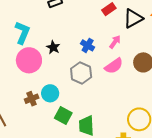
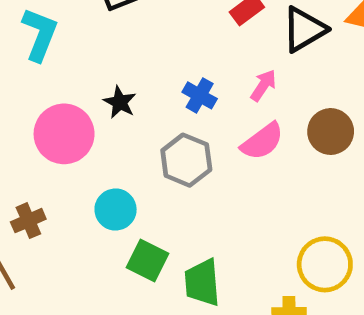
cyan L-shape: (22, 33) -> (40, 34), moved
brown cross: (32, 99) -> (28, 221), moved

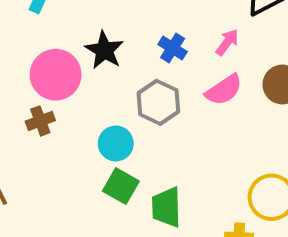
black star: (120, 102) -> (104, 50), size x1.4
cyan circle: (116, 209) -> (116, 143), moved
brown cross: (28, 221) -> (40, 121), moved

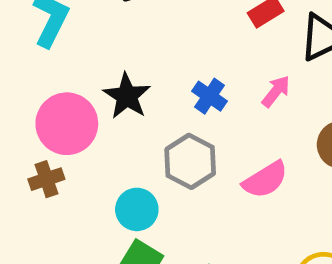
pink semicircle: (224, 90) -> (265, 180), moved

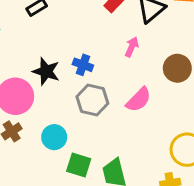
blue cross: (210, 96) -> (83, 65), moved
cyan circle: (137, 209) -> (54, 137), moved

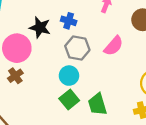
cyan circle: (54, 137) -> (69, 76), moved
green square: (79, 165) -> (69, 99), turned 36

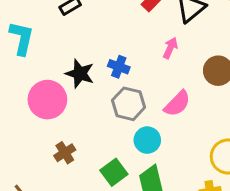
brown cross: (15, 76) -> (65, 153), moved
cyan circle: (69, 76) -> (147, 140), moved

